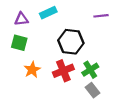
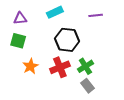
cyan rectangle: (48, 13) -> (55, 12), moved

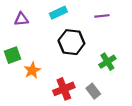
green square: (18, 41) -> (13, 55), moved, turned -35
green cross: (85, 66) -> (107, 62), moved
red cross: (60, 67) -> (64, 89), moved

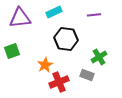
purple triangle: (21, 19) -> (20, 18), size x1.6
orange star: (32, 70) -> (45, 65), moved
gray rectangle: (93, 91) -> (87, 75), moved, turned -32

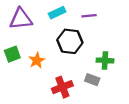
purple line: (94, 15) -> (89, 16), moved
green cross: (99, 57) -> (105, 60), turned 35
orange star: (45, 65) -> (37, 60), moved

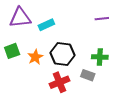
cyan rectangle: (57, 13) -> (46, 25), moved
purple line: (89, 16) -> (102, 19), moved
black hexagon: (70, 41) -> (63, 54), moved

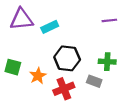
green square: (12, 51) -> (13, 67), moved, turned 35
orange star: (35, 57) -> (38, 76), moved

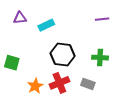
purple triangle: (22, 19) -> (20, 18), size x0.6
orange star: (38, 76) -> (35, 86), moved
gray rectangle: (94, 81) -> (88, 84), moved

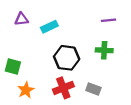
green cross: (100, 58) -> (104, 50), moved
orange star: (35, 86) -> (26, 90), moved

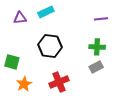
cyan rectangle: (49, 27) -> (46, 12), moved
black hexagon: (67, 58) -> (50, 46), moved
gray rectangle: (93, 89) -> (96, 67), moved, turned -48

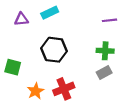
orange star: (24, 84) -> (36, 91), moved

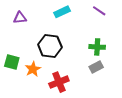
cyan rectangle: (50, 13) -> (62, 12), moved
purple line: (110, 20) -> (99, 11), moved, turned 40
orange star: (36, 91) -> (33, 69), moved

